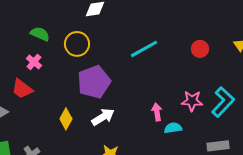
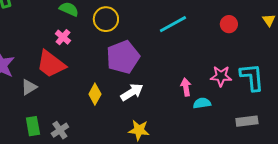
red trapezoid: (22, 89) -> (51, 64), size x1.4
cyan L-shape: (223, 102) -> (252, 77), turned -48

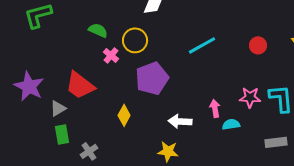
pink cross: (63, 37) -> (111, 55), moved
white arrow: (132, 92) -> (180, 121), moved, turned -145
green rectangle: (33, 126) -> (62, 134), moved

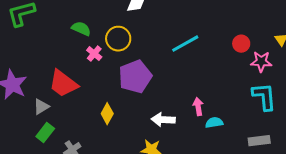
pink star: (250, 97) -> (261, 62), moved
green rectangle: (62, 134) -> (45, 133), turned 48

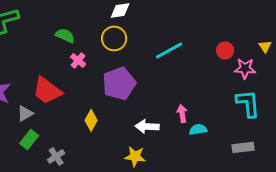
yellow circle: (118, 39) -> (114, 38), moved

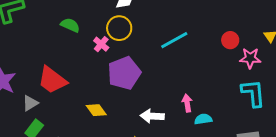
pink cross: (78, 60) -> (101, 44), moved
yellow diamond: (91, 120) -> (96, 110), turned -65

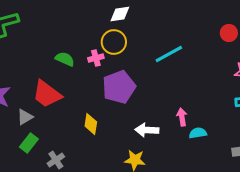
green semicircle: (70, 25) -> (65, 59), moved
red circle: (230, 40) -> (229, 33), moved
pink cross: (101, 44) -> (96, 58), turned 35
yellow diamond: (96, 110) -> (91, 124), turned 45

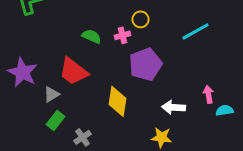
yellow circle: (114, 42) -> (140, 19), size x0.7
yellow diamond: (91, 124) -> (118, 101), size x1.4

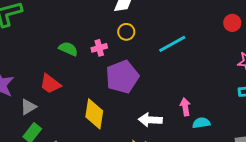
yellow circle: (140, 19) -> (126, 32), moved
red trapezoid: (74, 71) -> (50, 84), size x0.7

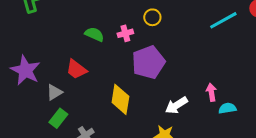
cyan line: (172, 44) -> (223, 20), moved
white arrow: (150, 120) -> (176, 105), turned -35

